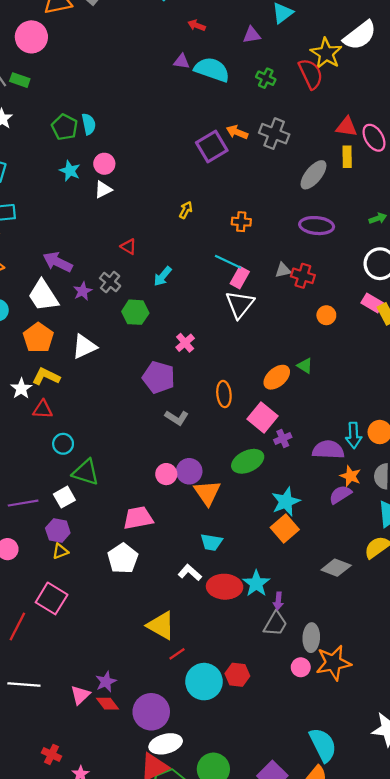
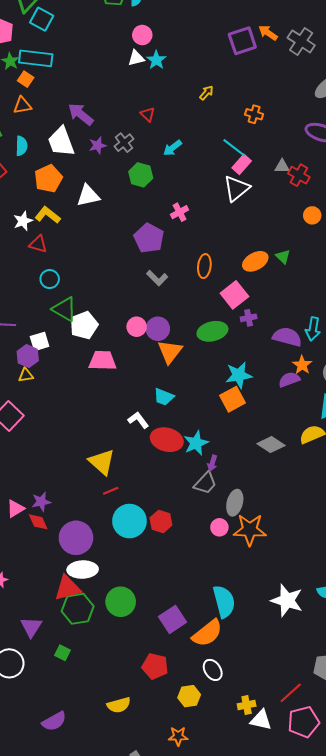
cyan star: (70, 171) -> (156, 60), moved
white square: (64, 497) -> (40, 341), moved
white pentagon: (123, 558) -> (84, 325), moved

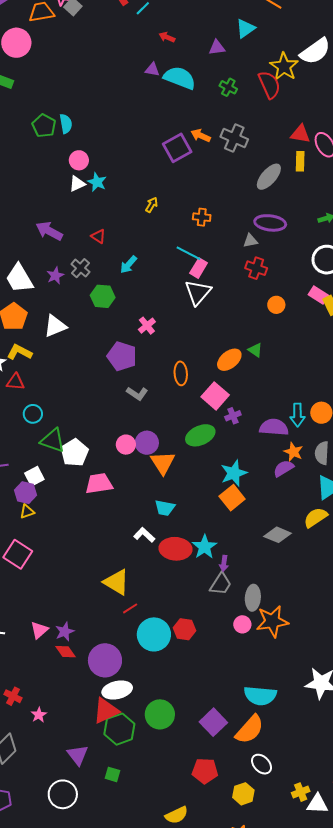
purple arrow: (81, 114) -> (49, 231), moved
gray triangle: (282, 166) -> (250, 241), moved
pink triangle: (16, 509) -> (39, 630), moved
cyan semicircle: (224, 602) -> (260, 696), turned 120

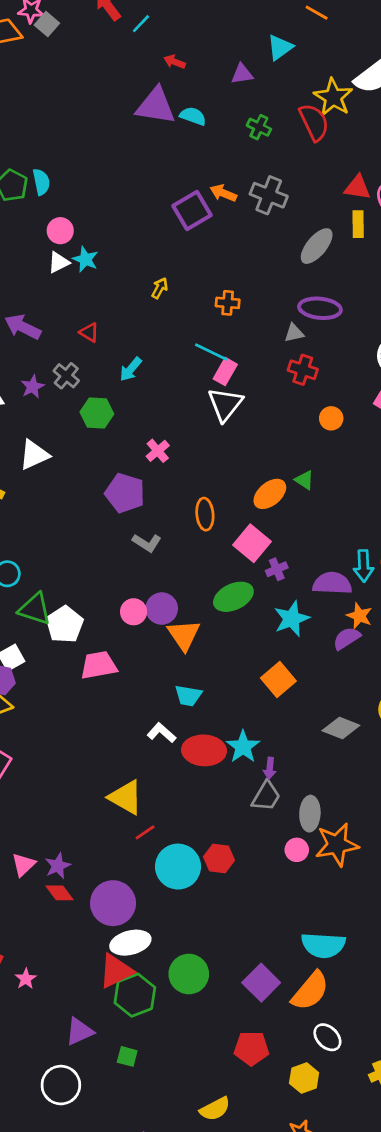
purple triangle: (152, 69) -> (156, 106), size x2.0
cyan semicircle: (180, 78) -> (193, 116), size x0.6
cyan star: (234, 473) -> (292, 619), moved
purple triangle: (78, 755) -> (79, 1031), turned 45

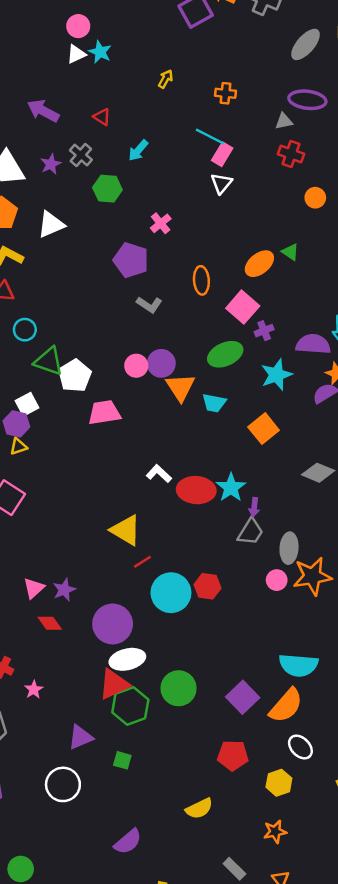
white triangle: (225, 404) -> (221, 183), size x0.7
cyan trapezoid: (188, 696) -> (214, 403), moved
red diamond: (59, 893) -> (50, 623), moved

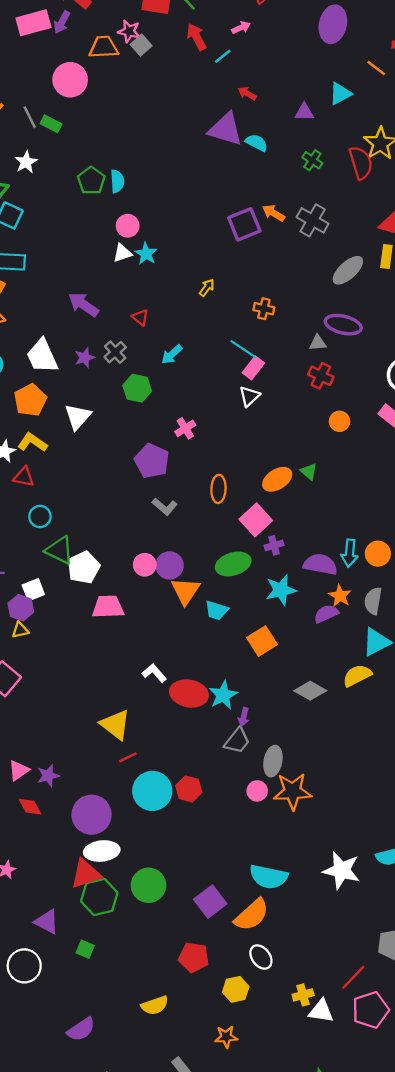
white triangle: (51, 224) -> (78, 417), turned -32
purple triangle: (80, 737) -> (47, 922), turned 44

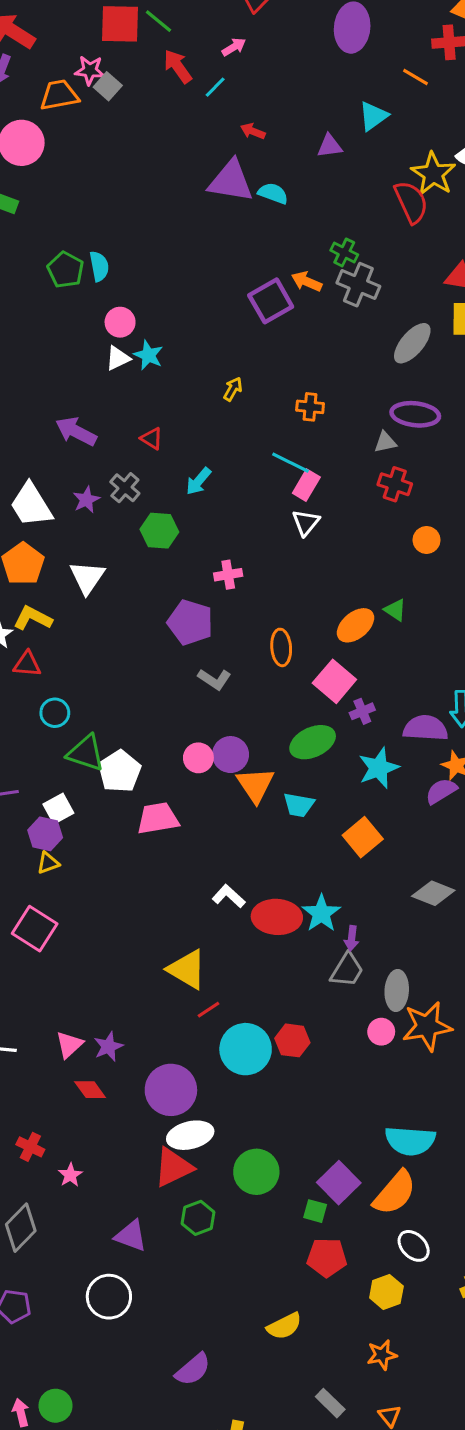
green cross: (312, 160) -> (344, 253), moved
pink cross: (185, 428) -> (228, 575), turned 30
green hexagon: (99, 897) -> (198, 1218), moved, size x0.7
green square: (85, 949) -> (315, 1211), moved

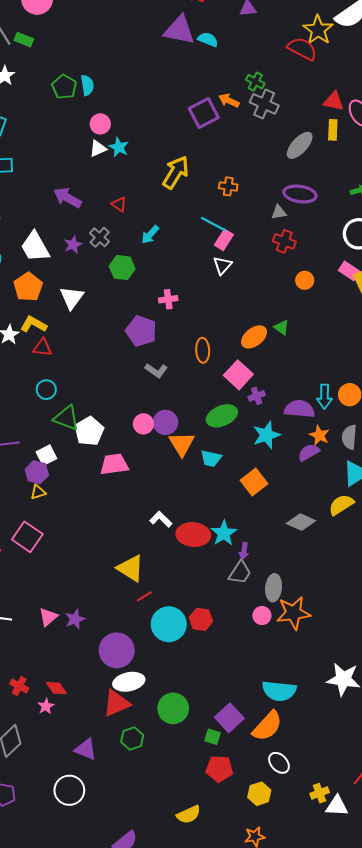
red semicircle: (411, 202) -> (302, 49), turned -40
yellow arrow: (233, 389) -> (176, 172), size x2.0
red triangle: (27, 664) -> (42, 348), moved
red diamond: (90, 1090) -> (56, 688), moved

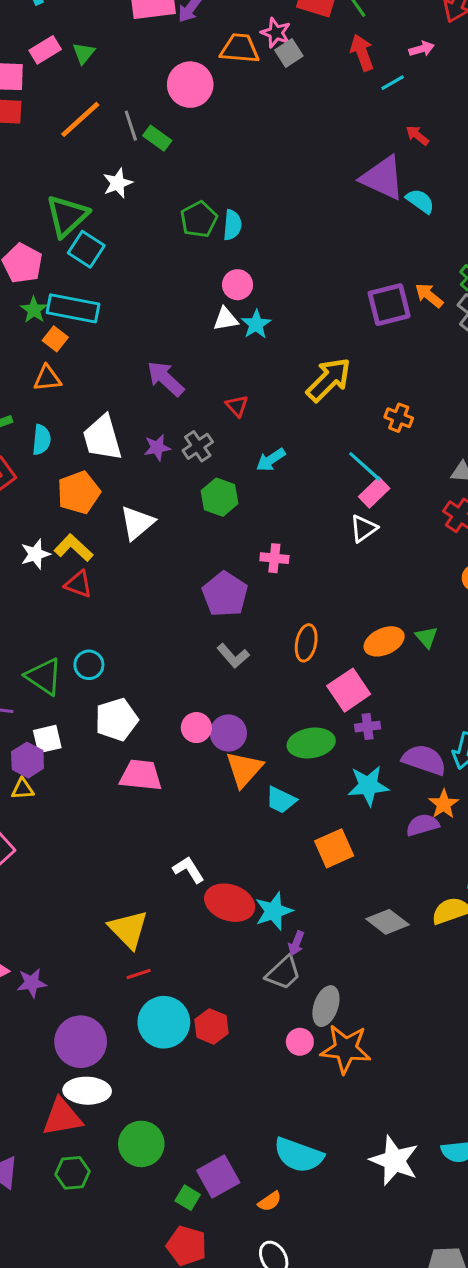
cyan circle: (46, 390) -> (89, 665), moved
green triangle: (67, 418) -> (44, 676), moved
orange semicircle: (267, 726) -> (270, 1201), size x0.5

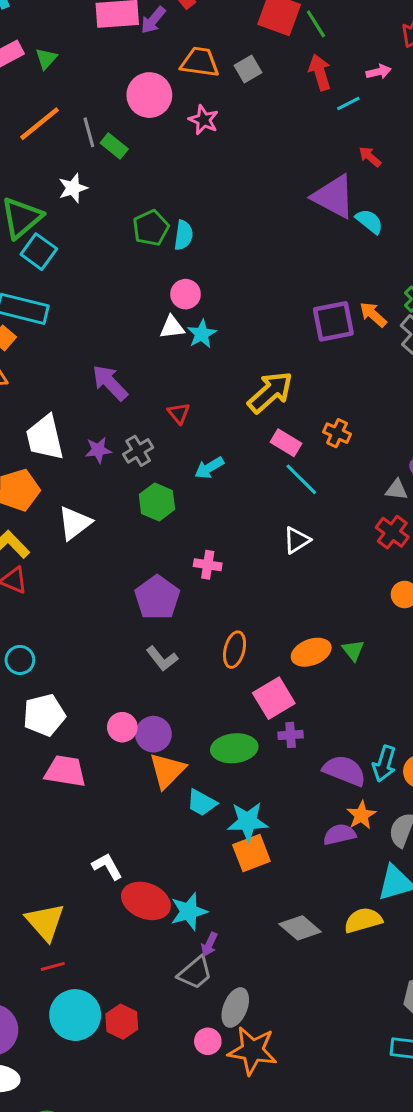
pink star: (276, 33) -> (204, 120), moved
pink rectangle: (374, 492) -> (286, 443), moved, turned 72
cyan star: (368, 786) -> (248, 822), moved

